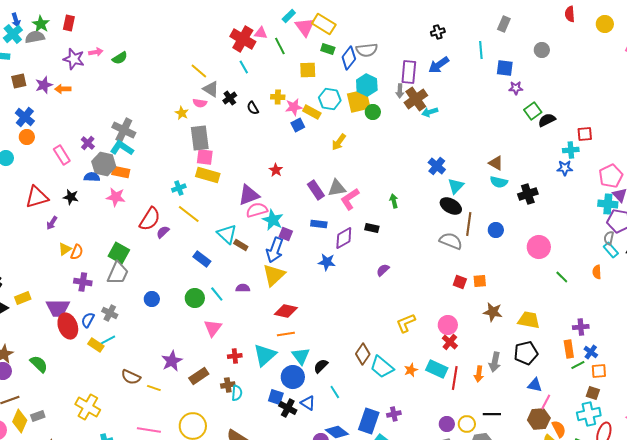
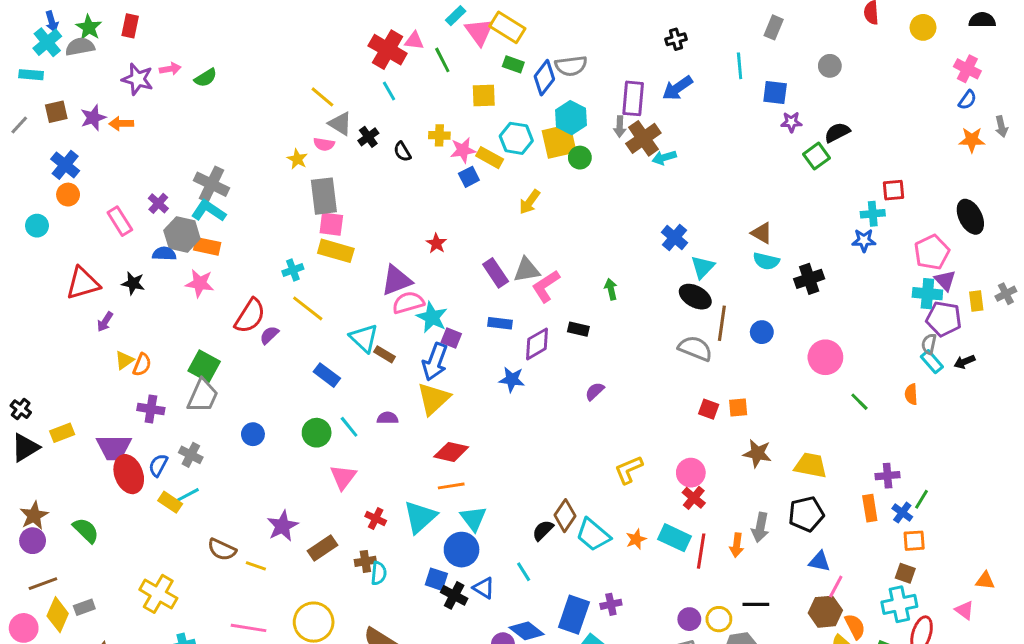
black semicircle: (547, 120) -> (837, 132), moved
red cross: (235, 356) -> (376, 518), turned 32
green line: (578, 365) -> (922, 499), moved, turned -32
black semicircle: (321, 366) -> (543, 530), moved

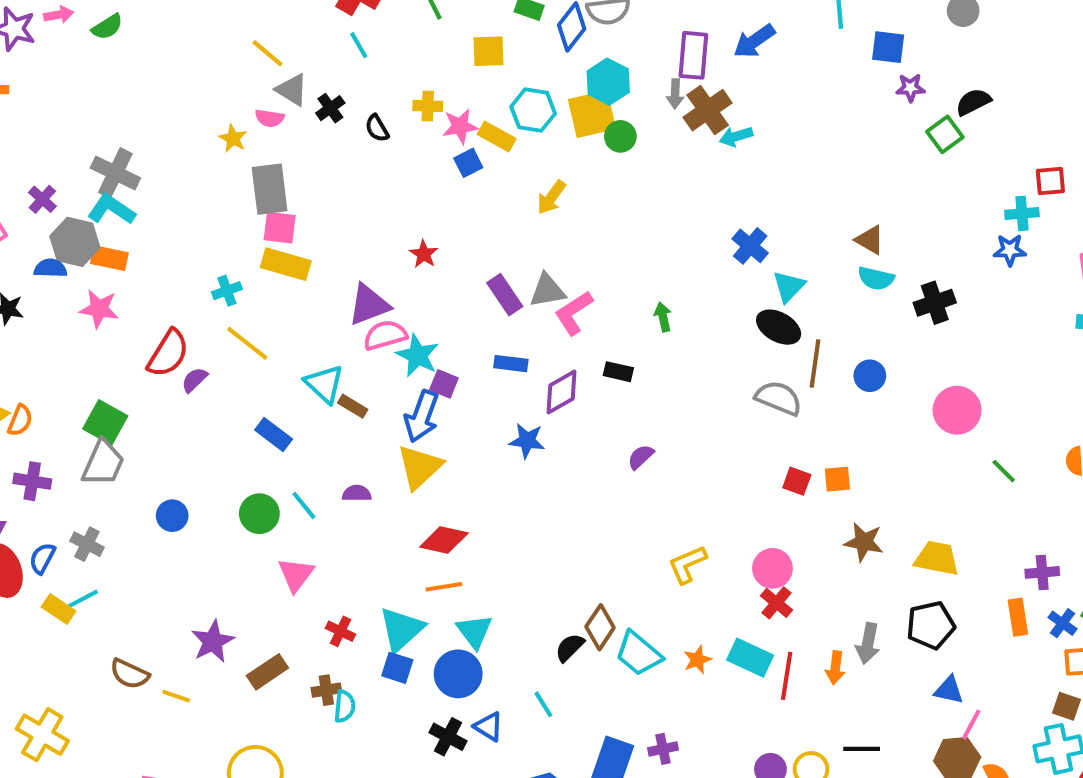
blue square: (436, 579) -> (397, 668), moved

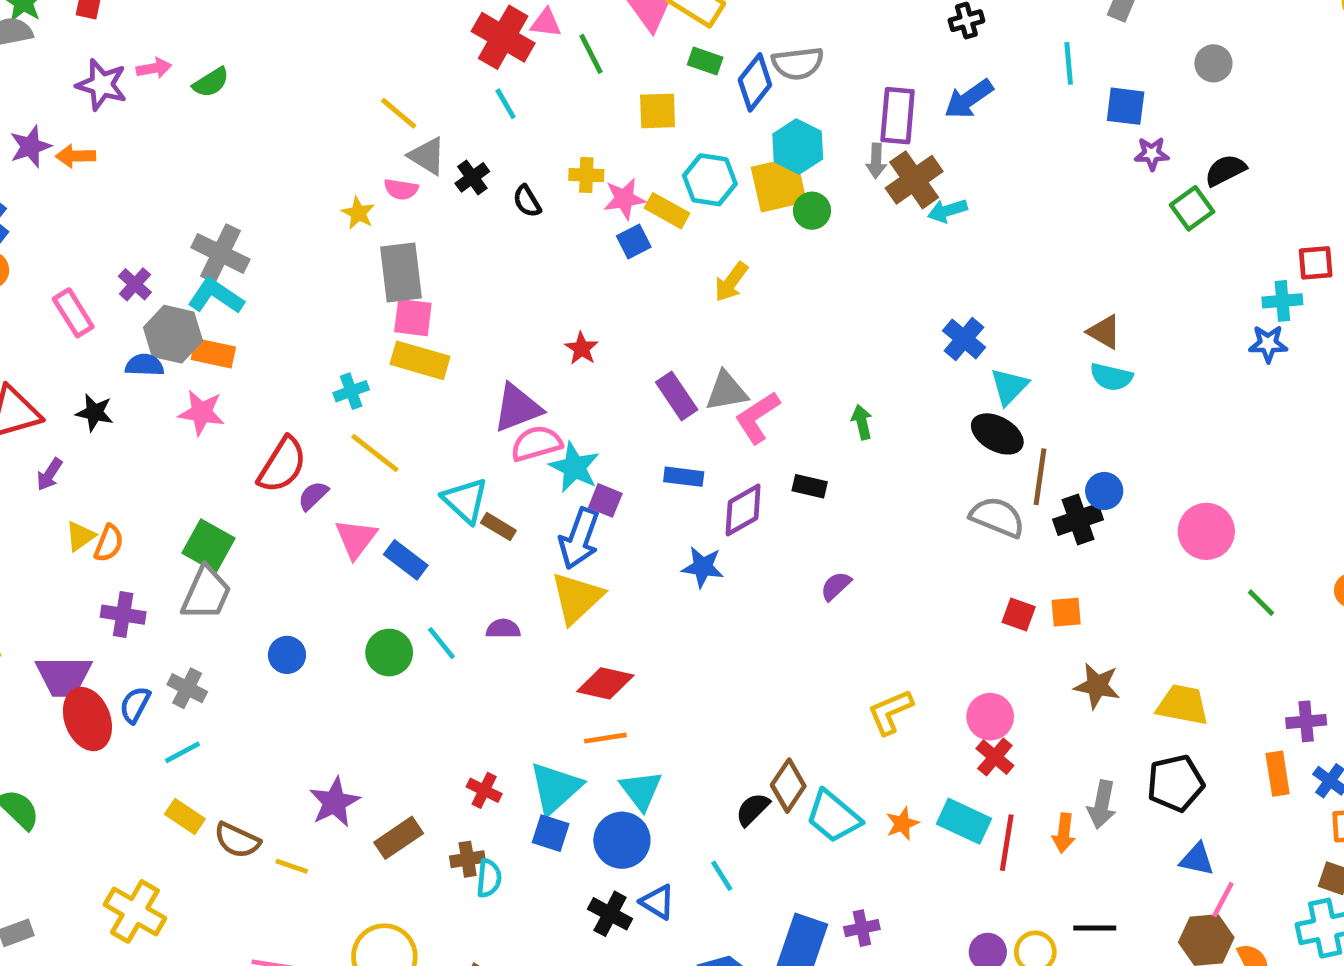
black cross: (935, 303) -> (1078, 519), moved
pink triangle: (296, 574) -> (356, 538), moved
yellow rectangle: (59, 609) -> (185, 816), moved

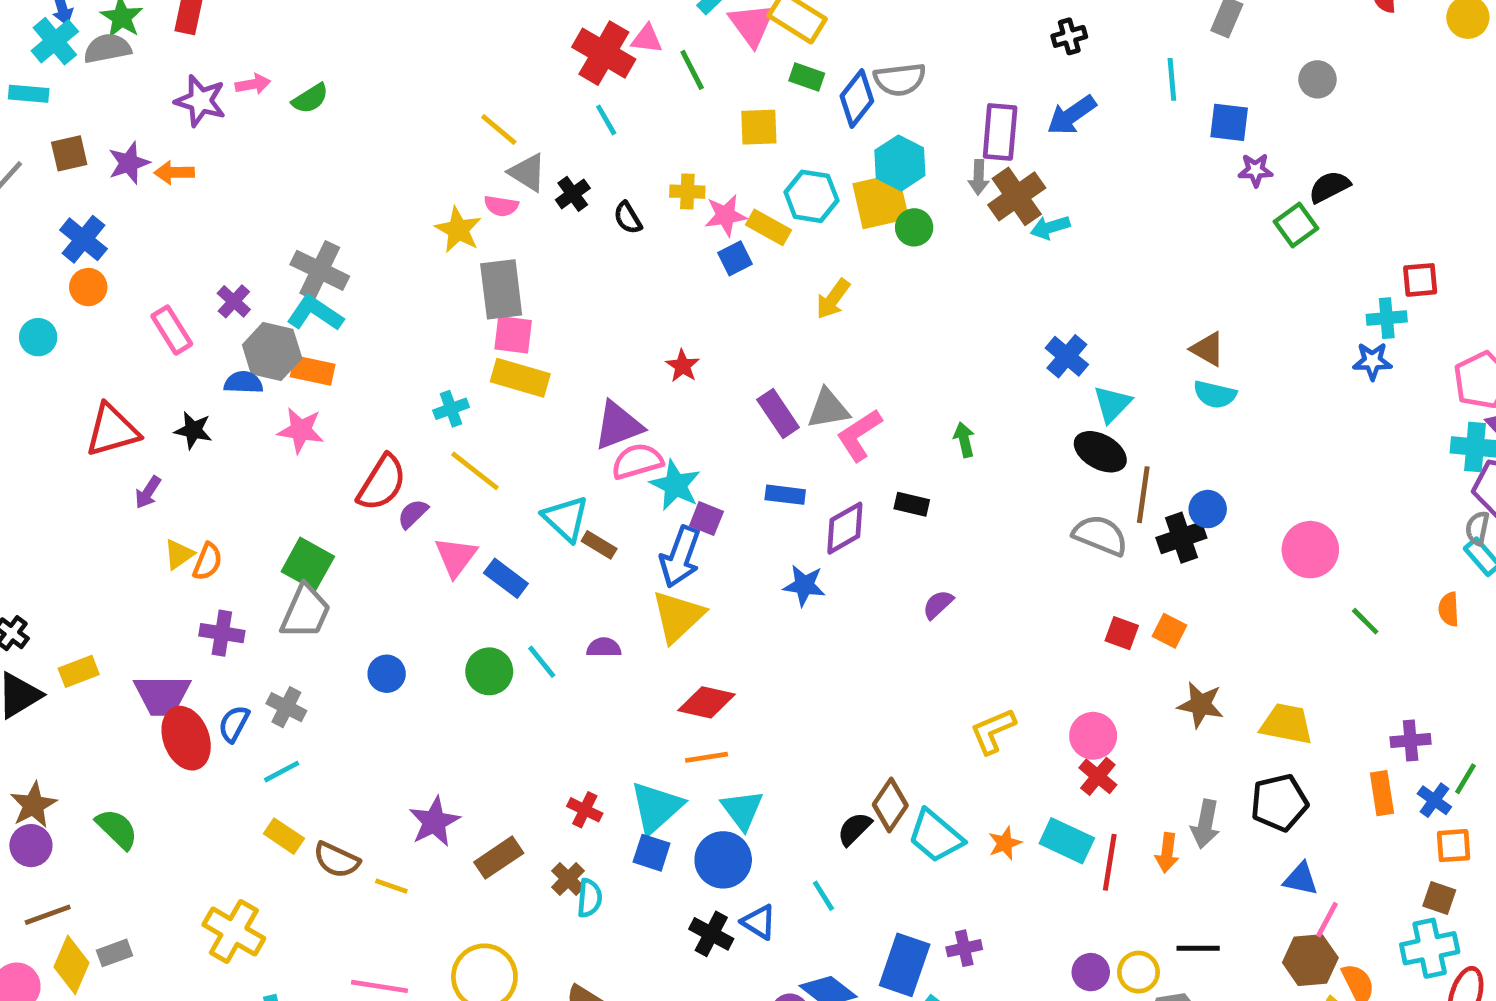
yellow star: (358, 213) -> (458, 230), size x1.4
orange square: (1066, 612) -> (1170, 631), turned 32
brown cross: (468, 859) -> (568, 879), turned -36

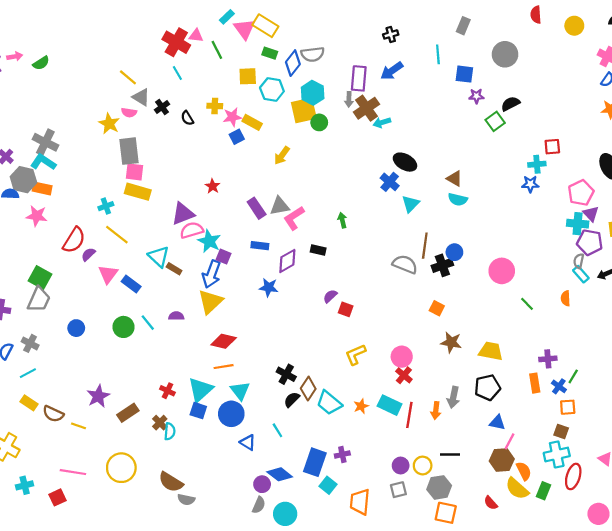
gray circle: (1317, 79) -> (505, 54), size x1.5
cyan hexagon: (811, 196) -> (272, 89), moved
black ellipse: (1100, 452) -> (405, 162), moved
red square: (1122, 633) -> (346, 309), moved
black cross: (711, 934) -> (286, 374), moved

